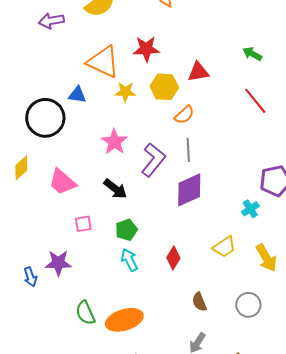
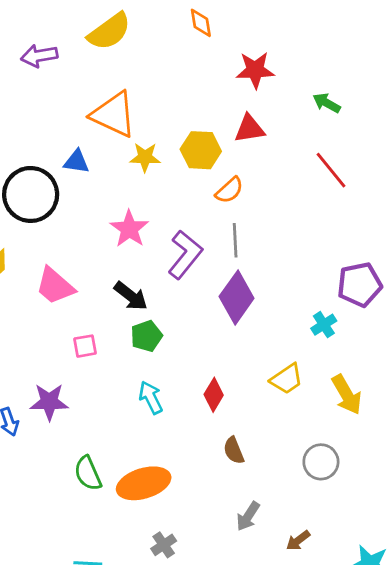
red star: (146, 49) -> (255, 70), moved
purple diamond: (189, 190) -> (237, 297), turned -30
green pentagon: (126, 230) -> (146, 336), moved
brown semicircle: (199, 302) -> (234, 450), moved

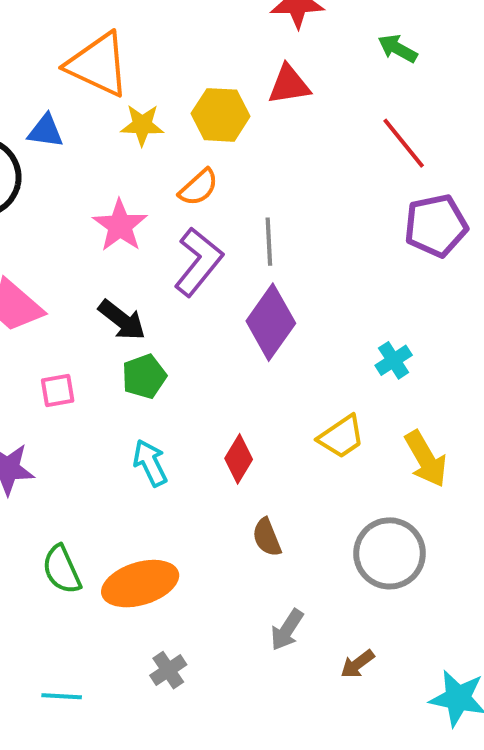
orange semicircle: (229, 190) -> (198, 187), moved
purple pentagon: (360, 285) -> (436, 226), moved
gray circle: (321, 462) -> (390, 553), size x1.4

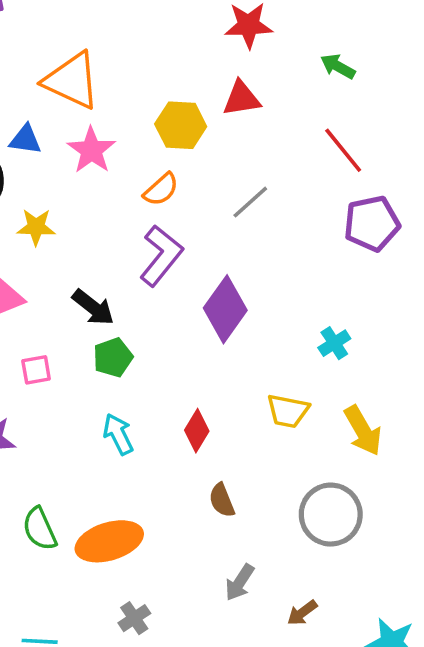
yellow star: (142, 125) -> (36, 227), moved
pink star: (120, 226) -> (91, 150), moved
gray line: (269, 242) -> (250, 202), moved, turned 51
yellow trapezoid: (341, 437) -> (288, 411), turned 45

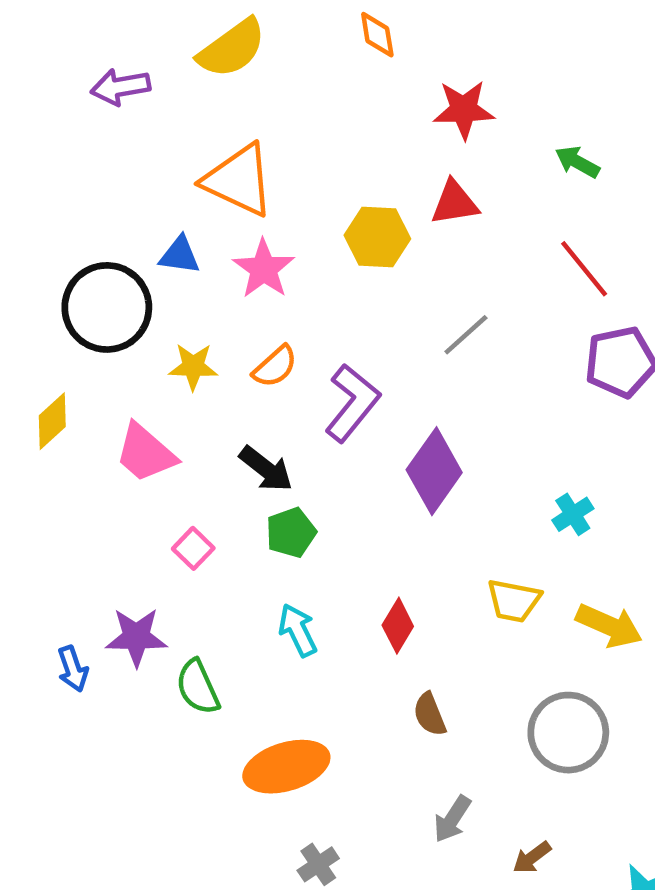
orange semicircle: (161, 190) -> (275, 367), moved
pink square: (36, 370) -> (193, 548), turned -36
yellow arrow: (363, 431) -> (609, 626), turned -36
green semicircle: (40, 529) -> (198, 687), moved

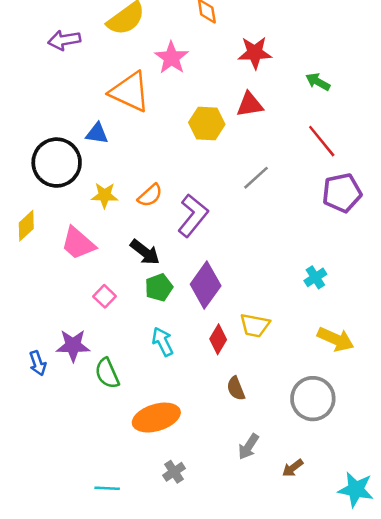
pink star: (264, 269) -> (171, 58), moved
purple diamond: (434, 471) -> (206, 285), moved
yellow trapezoid: (514, 601) -> (255, 325), moved

